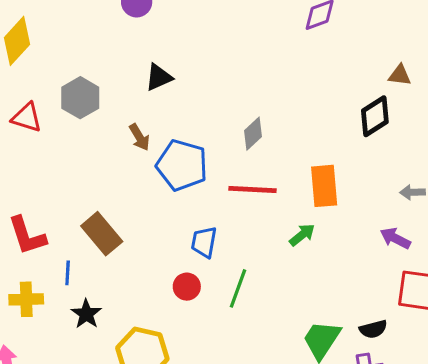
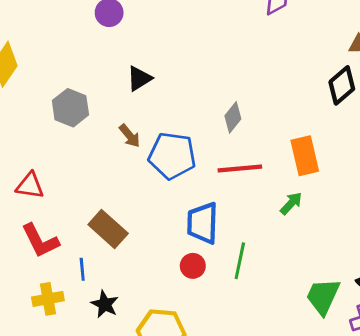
red triangle: (27, 117) -> (30, 186), moved
blue trapezoid: (204, 242) -> (203, 223), size x1.4

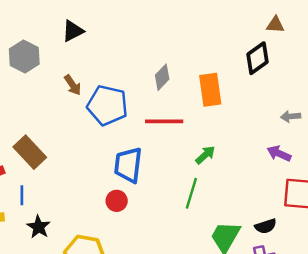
black triangle: (139, 79) -> (73, 31), moved
orange rectangle: (305, 156) -> (210, 90), moved
brown rectangle: (108, 229) -> (30, 152), moved
green line: (240, 261) -> (191, 193), moved

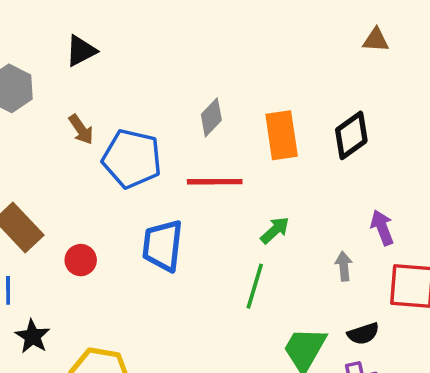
black diamond: (258, 58) -> (351, 135), moved
gray arrow: (291, 116) -> (344, 266), moved, turned 90
purple arrow: (279, 154) -> (382, 228), turned 45
red circle: (117, 201) -> (81, 260), moved

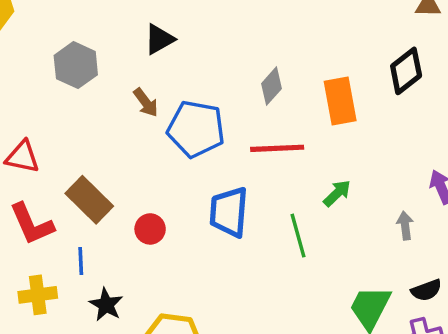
black triangle: (81, 51) -> (159, 39), moved
black diamond: (351, 135) -> (406, 71), moved
green line: (255, 286) -> (298, 236), moved, turned -30

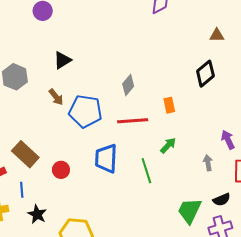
orange rectangle: (340, 101) -> (169, 105), moved, size x0.6

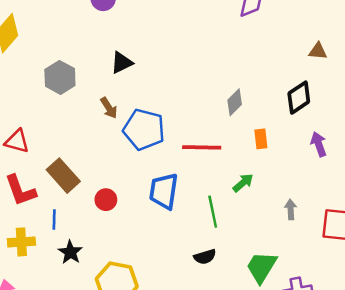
gray diamond: (128, 85) -> (235, 102), moved
orange rectangle: (169, 105) -> (261, 139), moved
purple arrow: (228, 140) -> (319, 144), moved
black semicircle: (222, 200) -> (205, 257), moved

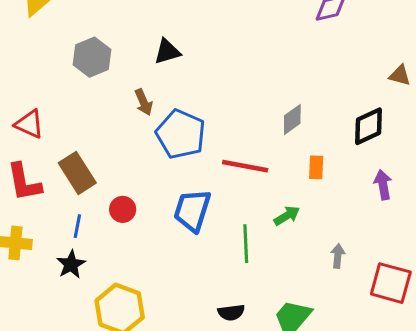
blue line: (54, 219) -> (77, 226), moved
black semicircle: (205, 257) -> (231, 312), moved

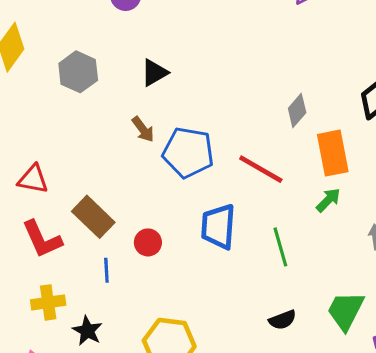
gray hexagon: (92, 57) -> (78, 72), moved
red line: (245, 166) -> (261, 169), turned 33
orange rectangle: (316, 167) -> (333, 153), size x1.8
green arrow: (287, 216) -> (328, 200), moved
black star: (71, 264) -> (87, 331), moved

